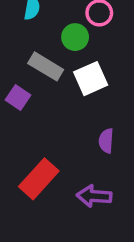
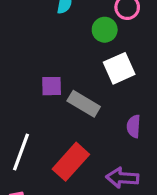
gray rectangle: (46, 66) -> (84, 104), moved
purple square: (18, 98) -> (52, 86), turned -35

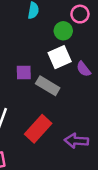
white square: (119, 68) -> (60, 57), moved
purple semicircle: (134, 126) -> (84, 69), moved, turned -42

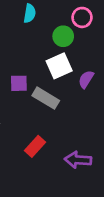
purple semicircle: (84, 69) -> (86, 79), turned 70
red rectangle: (38, 129) -> (35, 146), size x0.7

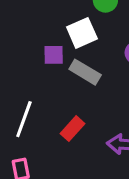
white square: (59, 66) -> (82, 33), moved

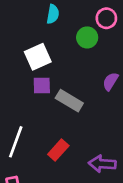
white square: (82, 33) -> (38, 57), moved

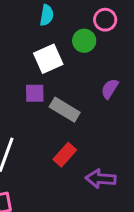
white square: (38, 57) -> (48, 59), moved
red rectangle: (58, 150) -> (65, 155), moved

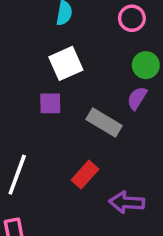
green circle: (84, 41) -> (146, 65), moved
gray rectangle: (65, 110) -> (104, 122), moved

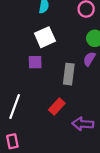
gray rectangle: (104, 122) -> (69, 74), turned 66

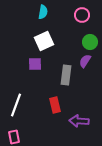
red rectangle: (57, 107) -> (55, 105), turned -56

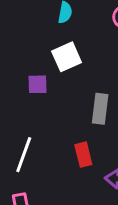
purple square: (35, 64) -> (38, 84), moved

